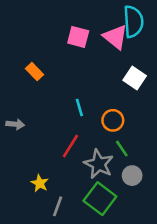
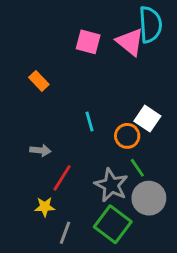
white square: (135, 78) -> (147, 119), moved
gray arrow: (15, 124) -> (40, 150), moved
red line: (70, 146) -> (62, 178), moved
gray circle: (132, 176) -> (149, 198), size x1.5
yellow star: (40, 183) -> (45, 207), turned -30

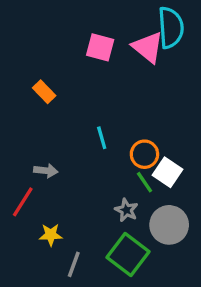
white square: (147, 119) -> (167, 172), moved
green line: (137, 168) -> (144, 182), moved
red line: (62, 178) -> (23, 202), moved
gray star: (111, 185) -> (126, 210), size x0.6

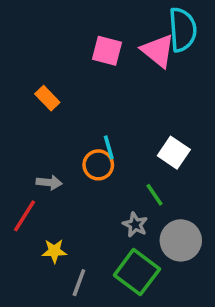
orange circle: (144, 154) -> (98, 165), moved
white square: (167, 172) -> (174, 153), moved

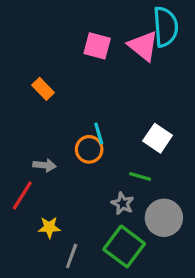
green line: (154, 195) -> (140, 176), turned -40

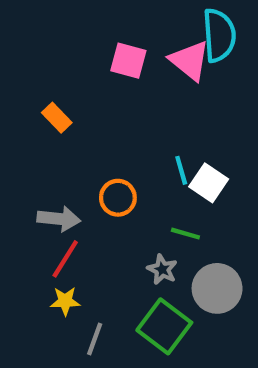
cyan line: (99, 133) -> (181, 170), moved
gray arrow: (45, 165) -> (59, 219), size x1.4
red line: (22, 195) -> (65, 259), moved

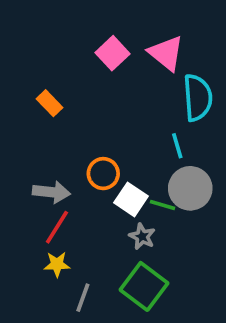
cyan semicircle: (219, 35) -> (198, 98), moved
pink square: (128, 61) -> (113, 53), turned 32
cyan line: (181, 170) -> (177, 146), moved
white square: (209, 183) -> (131, 199), moved
gray circle: (217, 288) -> (190, 188), moved

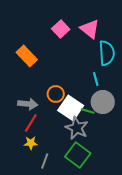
orange rectangle: (50, 103) -> (27, 56), size x1.5
white square: (131, 199) -> (71, 108), size x1.4
gray star: (142, 236) -> (77, 128), size x1.6

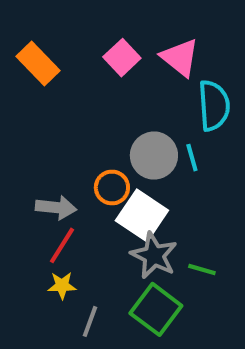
orange rectangle: (27, 56) -> (38, 64), moved
gray circle: (103, 102) -> (154, 156), moved
green line: (88, 111) -> (202, 269), moved

